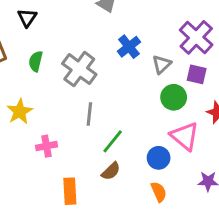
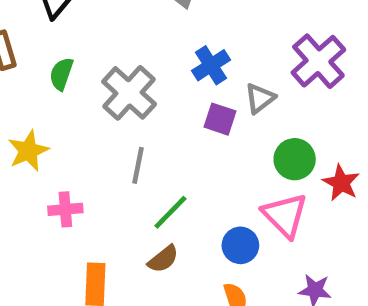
purple square: (197, 74) -> (220, 119), moved
green circle: (174, 97) -> (295, 159), moved

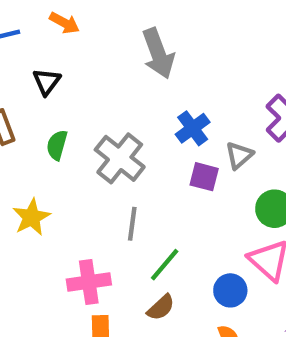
pink cross: (65, 209) -> (89, 282), moved, size x1.4

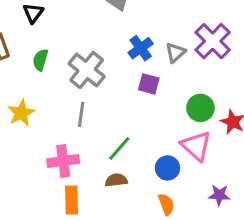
gray triangle: (239, 155) -> (175, 53), moved
gray line: (132, 224) -> (81, 114), moved
brown semicircle: (161, 307) -> (116, 180), turned -145

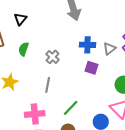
blue cross: (141, 48) -> (87, 45), turned 35
gray cross: (87, 70) -> (53, 57), size x0.6

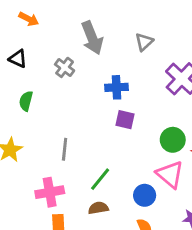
black triangle: (20, 19) -> (18, 59), turned -40
gray triangle: (109, 49) -> (144, 42), moved
gray cross: (53, 57) -> (65, 67), moved

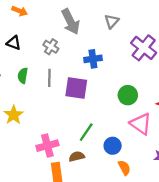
purple square: (125, 120) -> (76, 88), moved, size x1.5
green circle: (173, 140) -> (128, 95), moved
gray line: (65, 149) -> (49, 78), moved
blue circle: (145, 195) -> (113, 146), moved
brown semicircle: (98, 208) -> (77, 157), moved

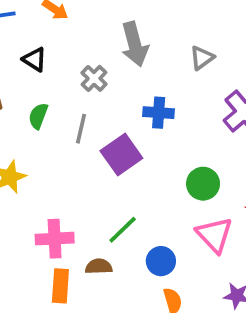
purple square: (76, 88) -> (121, 155), turned 35

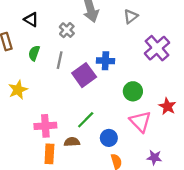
blue cross: (159, 113) -> (105, 61), moved

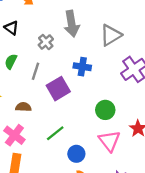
gray triangle: (131, 16) -> (111, 35), size x1.5
blue cross: (105, 61) -> (82, 67), moved
pink cross: (45, 126) -> (14, 135), turned 35
brown semicircle: (72, 142) -> (23, 107), moved

